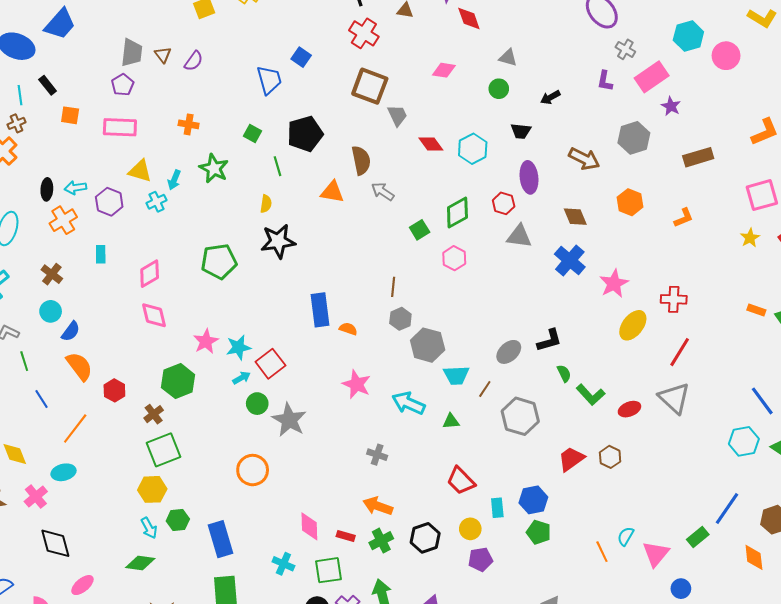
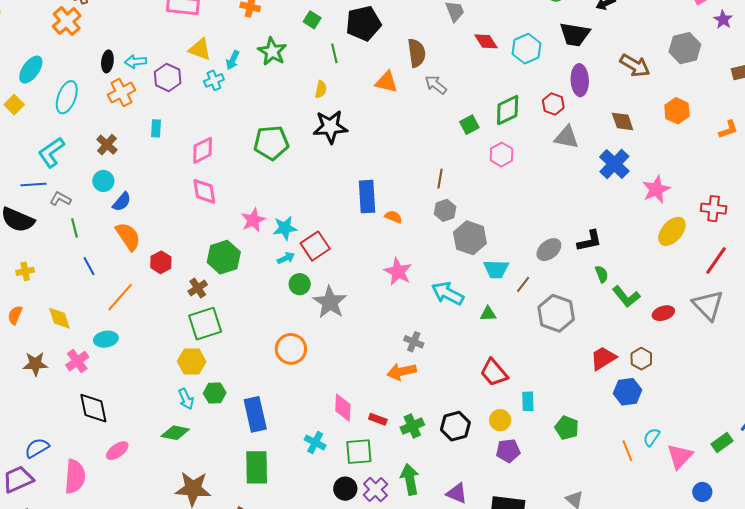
black trapezoid: (521, 131) -> (575, 34), size x1.5
blue hexagon: (533, 500) -> (627, 392), moved
orange arrow: (378, 506) -> (402, 372), moved, turned -36

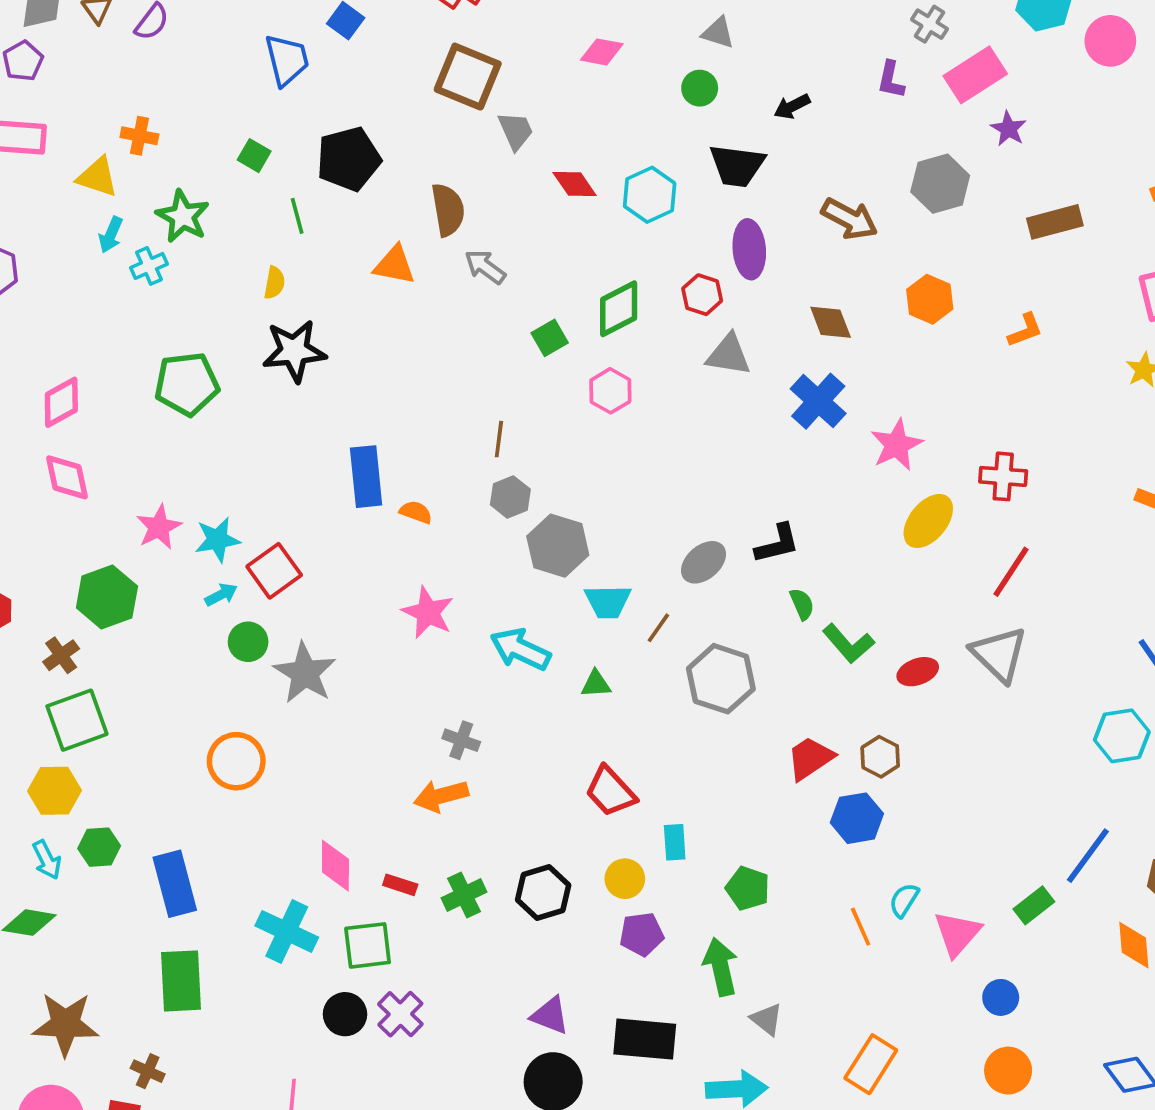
yellow triangle: (200, 49) -> (97, 177), moved
cyan cross: (214, 80) -> (149, 266), moved
cyan cross: (315, 442) -> (287, 931), size x1.5
green arrow: (410, 479) -> (721, 967), moved

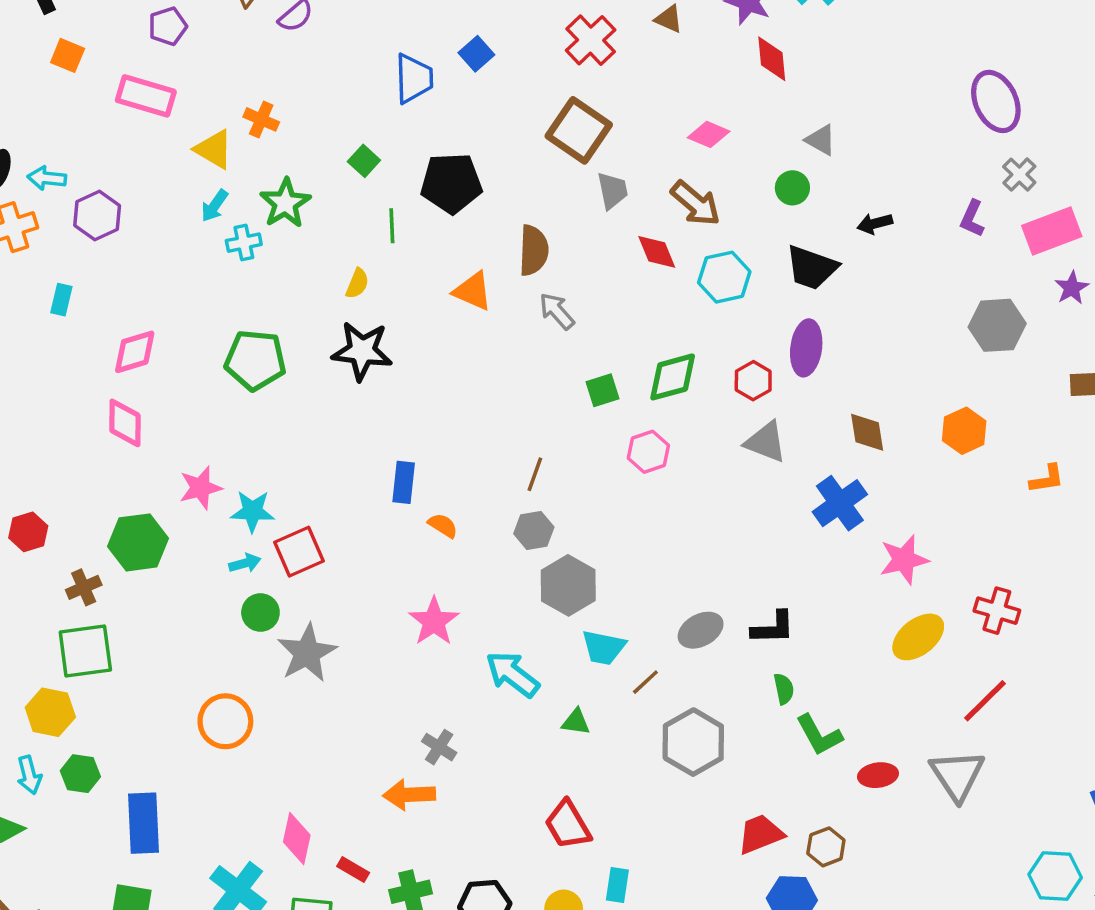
brown arrow: (850, 219) -> (696, 203), moved
blue rectangle: (366, 477) -> (404, 482), size x0.7

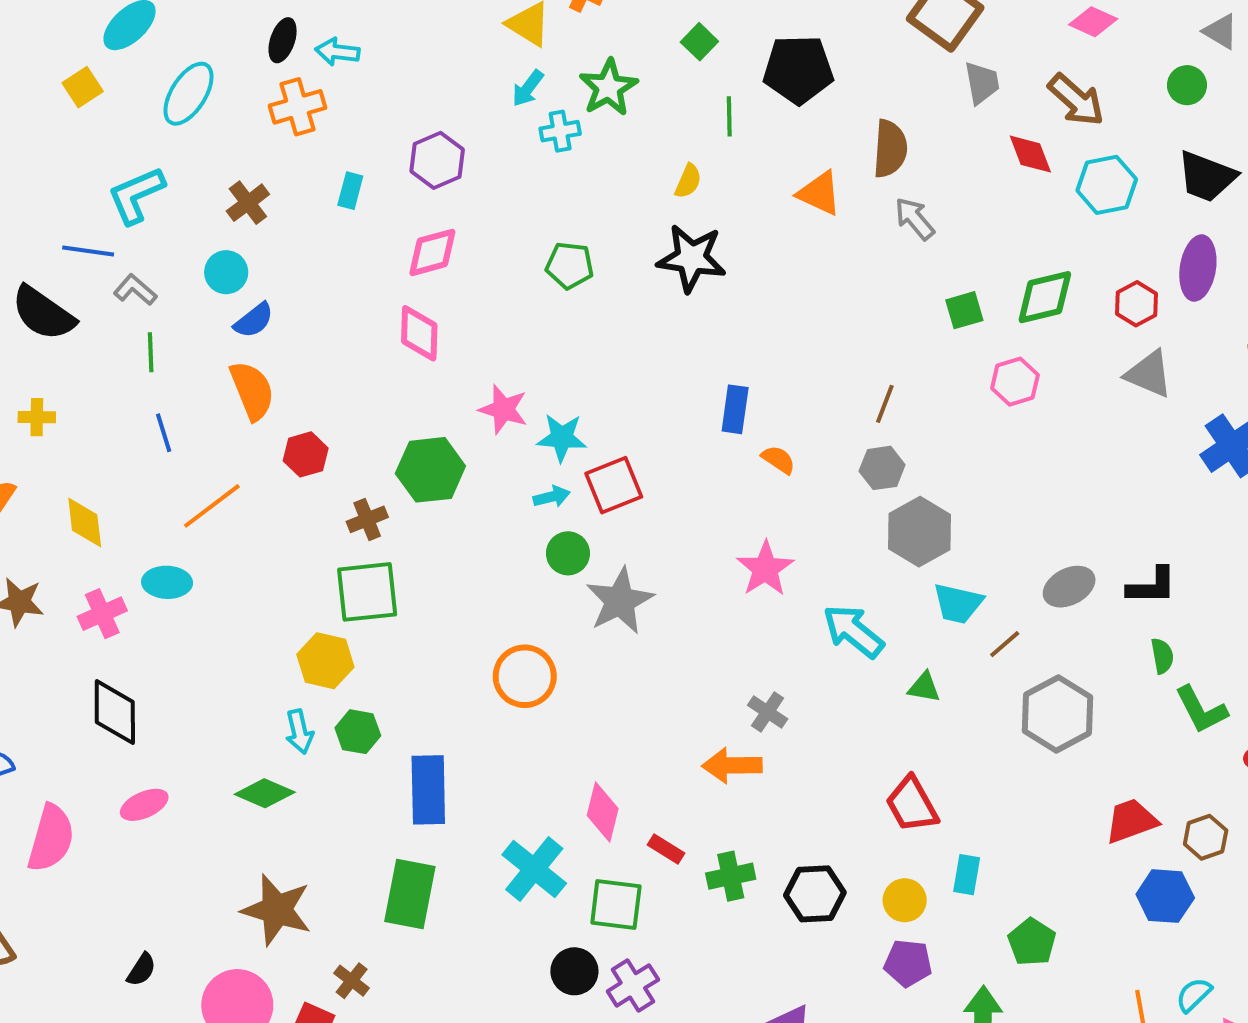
purple hexagon: (97, 216) -> (437, 160), moved
green pentagon: (255, 360) -> (570, 265), size x0.7
pink star: (201, 488) -> (503, 409), turned 30

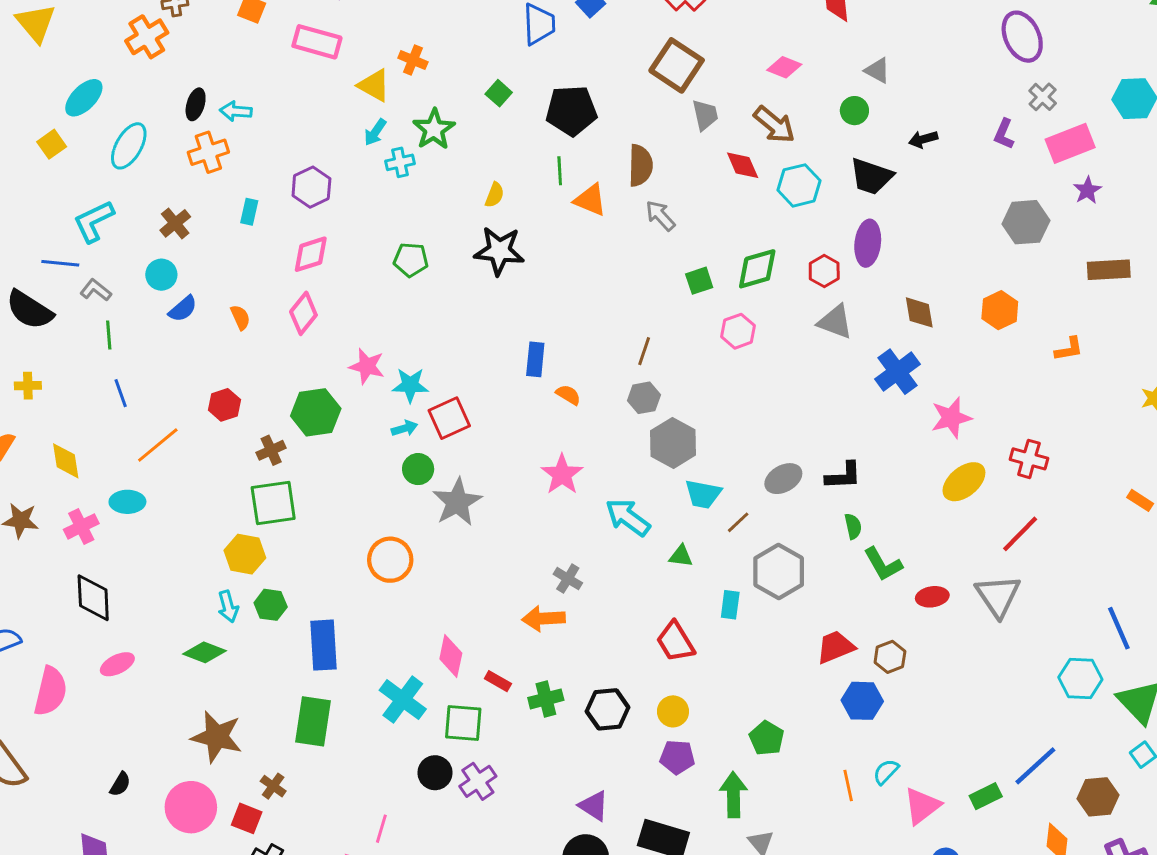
green line: (729, 116) -> (560, 171), moved
pink diamond: (419, 333) -> (303, 313), turned 39
orange semicircle: (252, 391) -> (240, 317), moved, size x0.6
cyan rectangle: (967, 875) -> (730, 605), moved

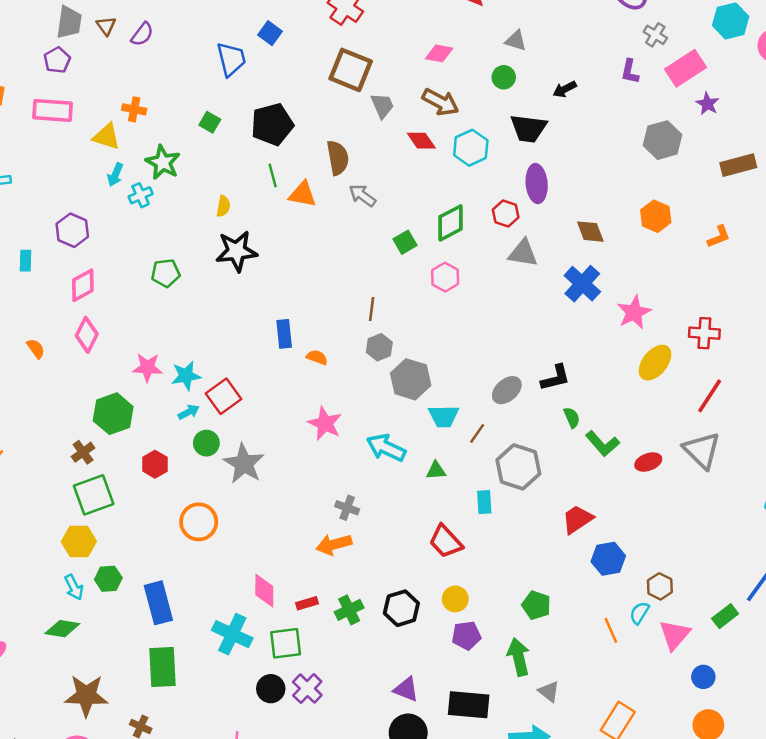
red hexagon: (224, 405) -> (155, 464), moved
brown hexagon: (890, 657) -> (660, 586), moved
red rectangle: (498, 681) -> (307, 603), turned -35

